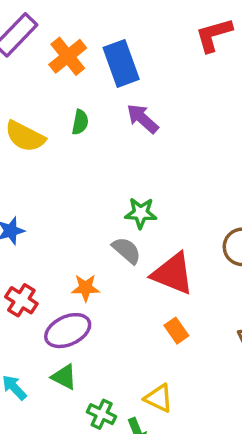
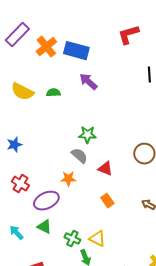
blue rectangle: (121, 63) -> (76, 51), turned -55
green semicircle: (80, 122) -> (53, 93), moved, turned -104
red triangle: (173, 274) -> (105, 169), size x0.6
orange star: (86, 288) -> (68, 179), moved
green cross: (102, 414) -> (72, 239), moved

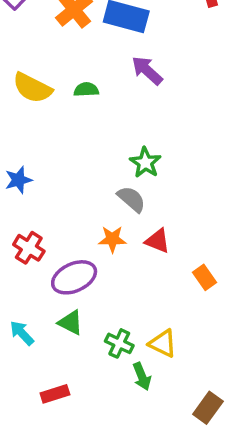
green star: (87, 135) -> (145, 163), turned 30
red triangle: (105, 169) -> (158, 241), moved
orange rectangle: (107, 201) -> (204, 277), moved

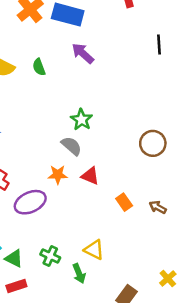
green semicircle: (86, 90) -> (39, 67), turned -108
green triangle: (71, 323) -> (14, 258), moved
green cross: (119, 343) -> (50, 256), moved

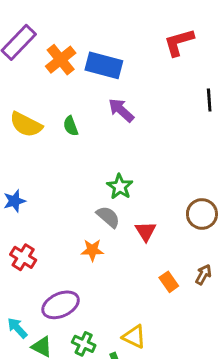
red triangle: (90, 176) -> (146, 231), moved, turned 36
purple ellipse: (30, 202) -> (61, 305), moved
brown arrow: (158, 207) -> (203, 275), moved, turned 90

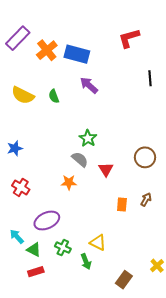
orange rectangle: (169, 282) -> (122, 204), turned 40

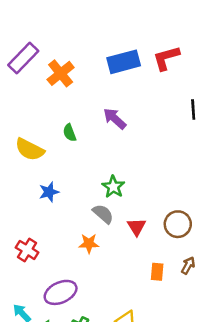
blue rectangle: (77, 54) -> (124, 62), moved, turned -30
yellow semicircle: (23, 95) -> (30, 149), moved
blue star: (15, 148) -> (49, 192), moved
brown circle: (145, 157) -> (178, 224), moved

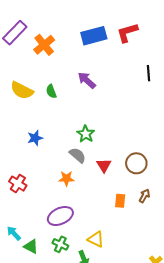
yellow semicircle: (30, 149) -> (22, 90), moved
purple ellipse: (61, 292) -> (60, 216), moved

